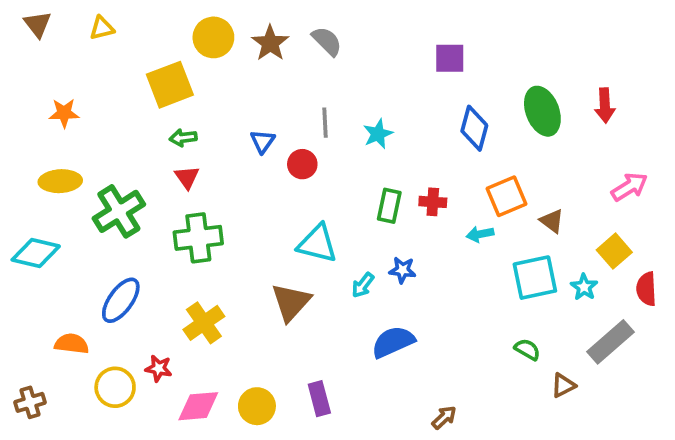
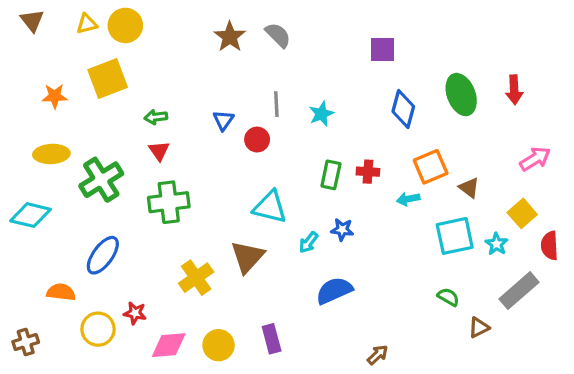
yellow circle: (213, 37) -> (125, 25), moved
yellow square: (170, 85) -> (108, 78), moved
yellow cross: (204, 323) -> (196, 278), moved

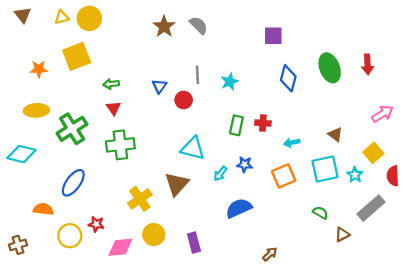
orange square: (431, 167) -> (284, 176), moved
yellow circle: (219, 345) -> (154, 235), moved

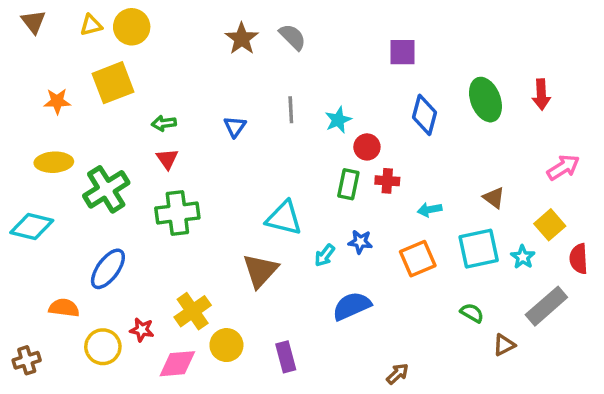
red circle: (184, 100) -> (367, 147), moved
yellow cross: (140, 199) -> (193, 311), moved

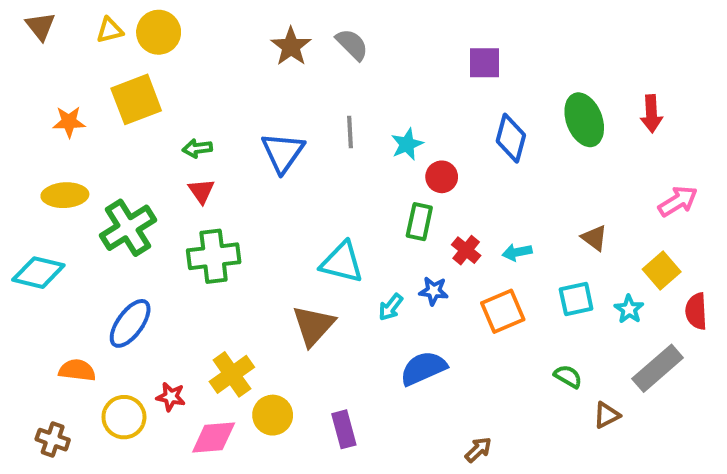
blue triangle: (235, 127) -> (283, 152), size x1.6
red cross: (387, 181) -> (466, 250), moved, turned 35
cyan square: (479, 249) -> (576, 299), size x0.7
brown cross: (27, 360) -> (53, 440), moved, turned 36

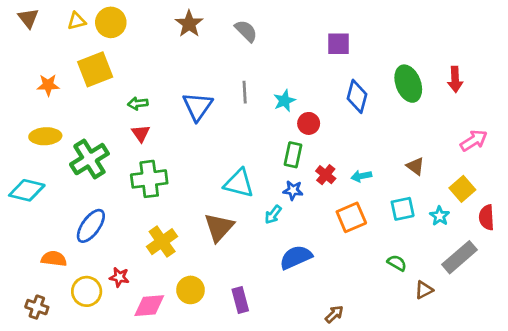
brown star: (291, 46) -> (189, 24), moved
blue star: (434, 291) -> (293, 190), moved
yellow cross: (232, 374) -> (162, 242), moved

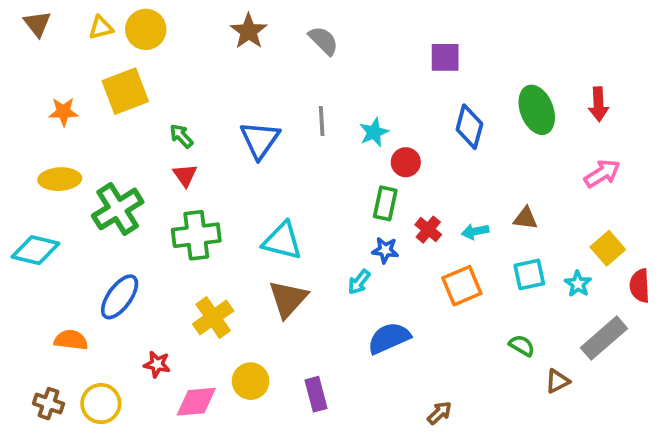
green arrow: (138, 104) -> (181, 136), turned 54
pink arrow: (474, 141) -> (602, 173), moved
brown triangle: (415, 166) -> (526, 218), moved, turned -30
cyan triangle: (239, 183) -> (282, 241), moved
yellow circle: (87, 291) -> (101, 404), moved

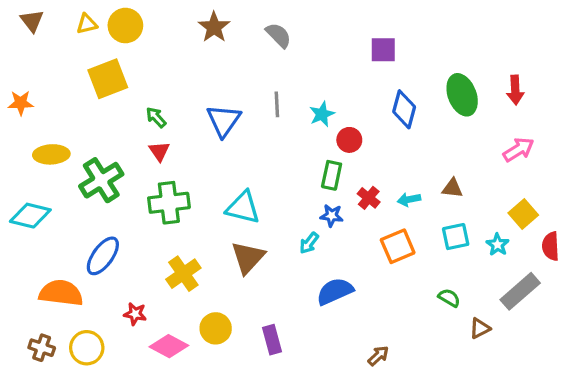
orange star: (63, 112) -> (21, 103), moved
orange semicircle: (71, 340) -> (61, 293), size x1.5
pink diamond: (196, 402) -> (169, 346), turned 33

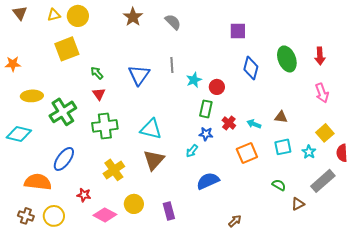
cyan star: (322, 114) -> (194, 80), moved
pink arrow: (518, 150) -> (322, 93), turned 102
cyan arrow: (409, 200) -> (254, 124), turned 32

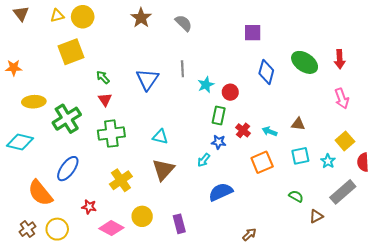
green ellipse: (287, 59) -> (305, 62), turned -35
cyan triangle: (151, 129) -> (160, 137), size x0.7
orange semicircle: (38, 182) -> (40, 193), turned -136
brown cross: (26, 216) -> (27, 229), turned 35

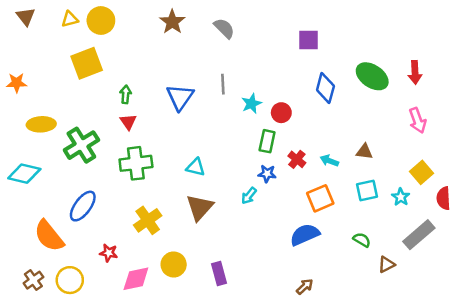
green arrow: (103, 77) -> (126, 94), turned 48
blue semicircle: (221, 192) -> (305, 235), moved
pink diamond: (111, 228) -> (136, 279), turned -40

